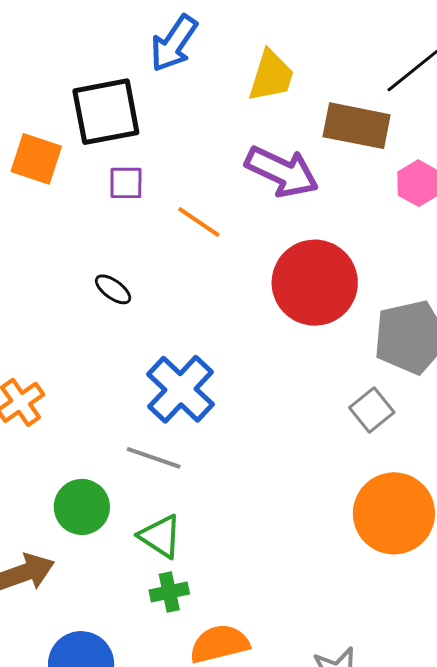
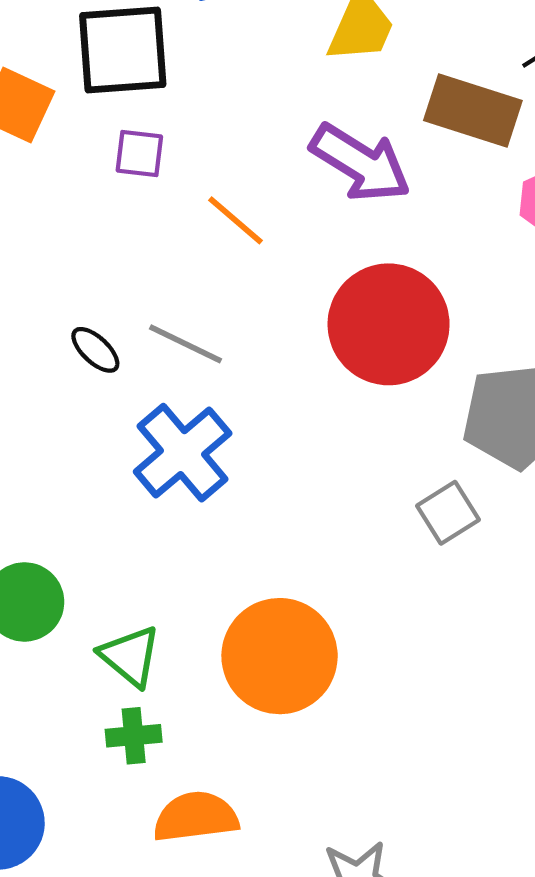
black ellipse: (113, 289) -> (95, 350), moved
gray line: (154, 458) -> (185, 344), moved
orange circle: (394, 513) -> (280, 656), moved

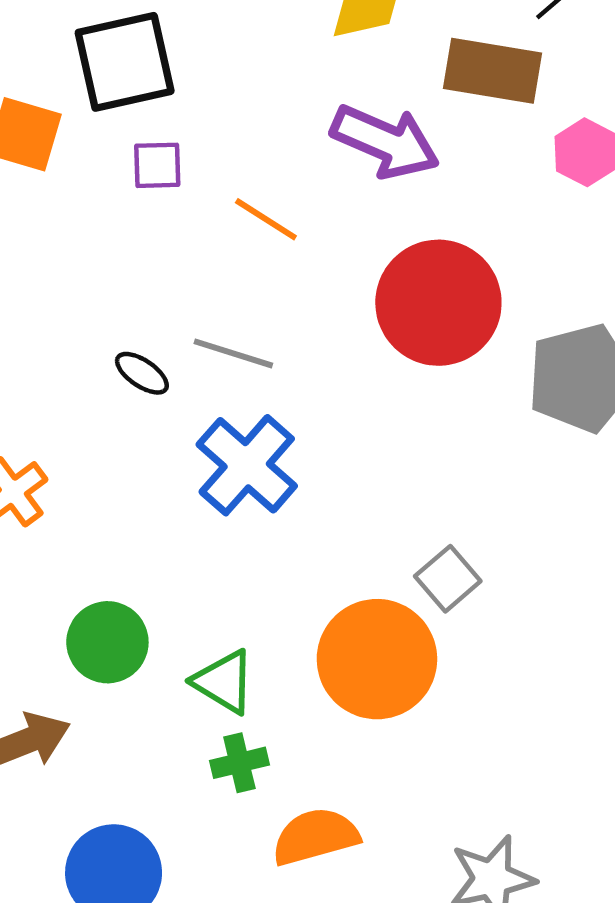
gray square: (448, 513) -> (448, 579), moved

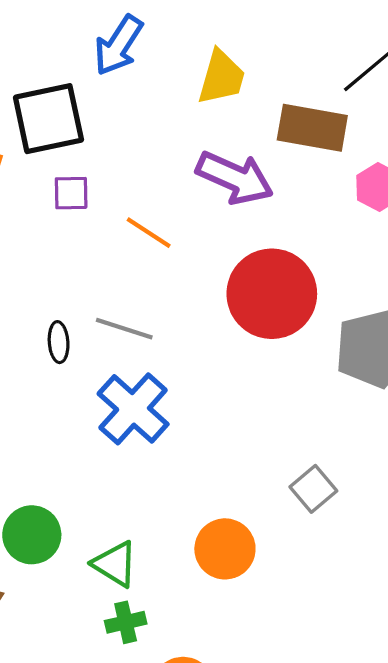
black ellipse: (142, 373) -> (59, 342), turned 51
gray square: (448, 579) -> (313, 489), moved
orange circle: (377, 659) -> (225, 549), size x0.7

